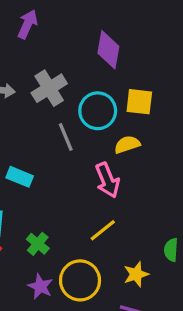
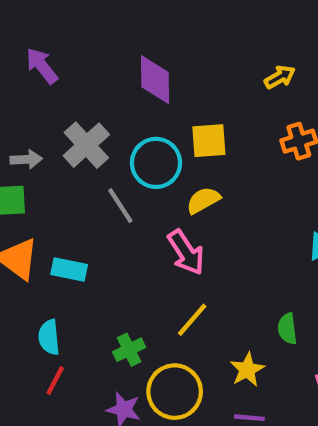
purple arrow: (28, 24) -> (42, 66), turned -52
green cross: (38, 244) -> (129, 350), moved, turned 35

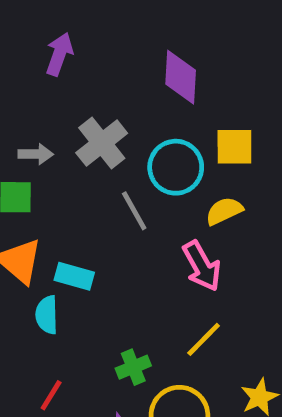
purple arrow: (42, 66) -> (59, 54), turned 54
cyan semicircle: (49, 337) -> (47, 315), moved

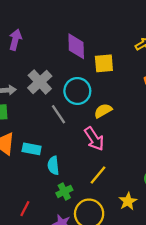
yellow square: (234, 147) -> (104, 63), moved
cyan semicircle: (47, 315) -> (53, 165), moved

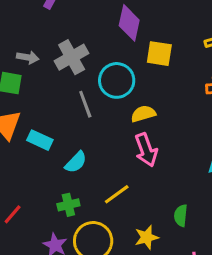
pink arrow: (94, 139) -> (146, 150), moved
cyan semicircle: (53, 165) -> (76, 162), moved, turned -144

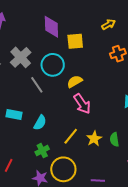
yellow star: (147, 237) -> (94, 139), moved

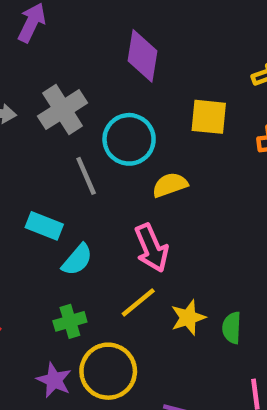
yellow square: (75, 41) -> (209, 117), moved
pink arrow: (82, 104) -> (151, 248), moved
cyan rectangle: (14, 114) -> (44, 226), moved

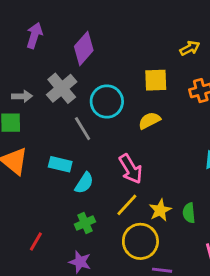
purple diamond: (142, 56) -> (84, 48), moved, turned 40
yellow semicircle: (170, 185) -> (149, 121), moved
yellow circle: (108, 371) -> (140, 241), moved

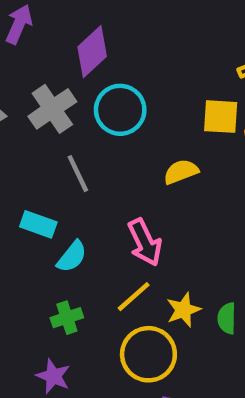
yellow square: (156, 80) -> (221, 117), moved
cyan circle: (107, 102) -> (120, 110), moved

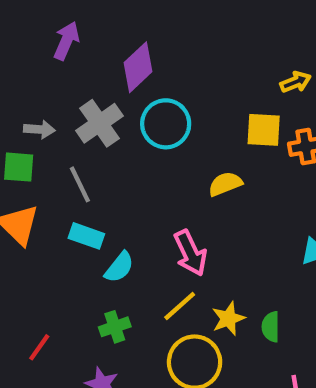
gray line: (78, 174) -> (80, 184), moved

